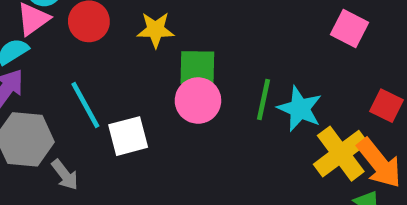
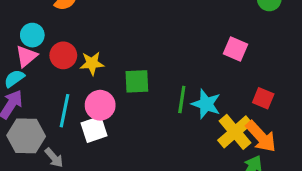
yellow star: (156, 30) -> (92, 63), moved
pink circle: (198, 101) -> (100, 105), moved
cyan line: (85, 105) -> (64, 111), turned 44

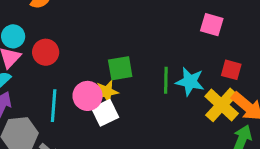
yellow star: (92, 63) -> (107, 92), moved
red square: (263, 98) -> (231, 70), moved
white square: (94, 129) -> (105, 113), moved

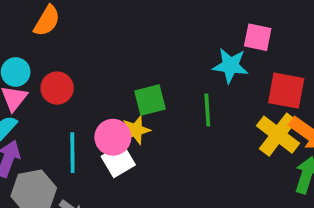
red square: (231, 70) -> (286, 91), size x1.5
cyan star: (190, 82) -> (230, 66), moved
white square: (105, 113) -> (118, 161), moved

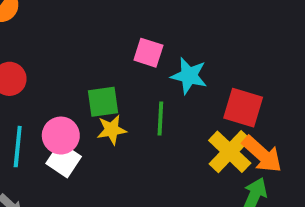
pink square: (258, 37) -> (148, 53), moved
yellow star: (136, 130) -> (112, 130), moved
white square: (118, 161) -> (64, 160), turned -32

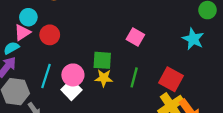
cyan star: (189, 76) -> (193, 39), moved
red square: (243, 108) -> (171, 79), moved

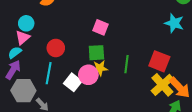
red circle: (50, 35) -> (56, 48), moved
pink square: (135, 37) -> (100, 27), moved
pink circle: (73, 75) -> (88, 75), moved

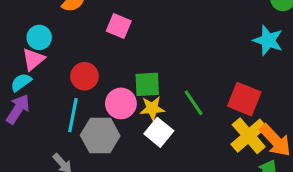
pink square: (100, 27) -> (119, 26), moved
green line: (127, 64) -> (194, 103), turned -42
pink circle: (88, 75) -> (121, 103), moved
white square: (73, 82) -> (159, 132), moved
gray hexagon: (23, 91) -> (100, 136), moved

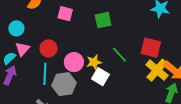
pink triangle: (33, 59) -> (22, 49), moved
green square: (147, 84) -> (103, 20), moved

